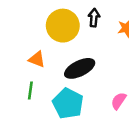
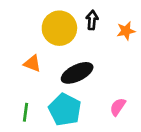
green line: (30, 90) -> (25, 112), moved

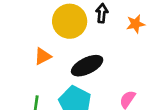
orange triangle: (32, 63) -> (43, 56), turned -48

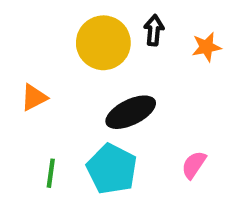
orange triangle: (43, 56) -> (34, 97), moved

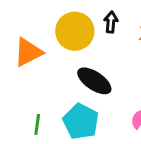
orange triangle: (34, 97) -> (28, 52), moved, size x1.5
black ellipse: (131, 112) -> (94, 81), turned 60

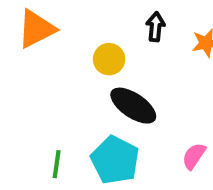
yellow circle: (75, 31) -> (109, 59), moved, size x0.6
orange triangle: (28, 52) -> (36, 29), moved

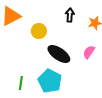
yellow circle: (109, 59) -> (39, 31), moved
pink semicircle: (194, 156) -> (89, 52), moved

